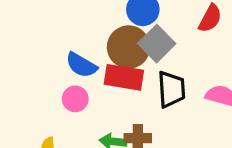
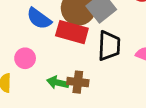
pink circle: (75, 99) -> (25, 58), moved

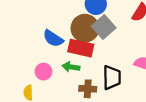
black trapezoid: (109, 46) -> (112, 78), moved
green arrow: (58, 83) -> (71, 67), moved

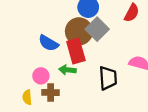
red rectangle: (81, 48) -> (76, 51), turned 65
brown cross: (88, 89) -> (51, 93), moved

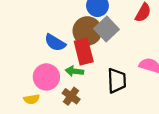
pink circle: (41, 76) -> (46, 77), size x1.5
brown cross: (51, 93) -> (71, 96), moved, turned 35
yellow semicircle: (27, 97) -> (32, 99), turned -96

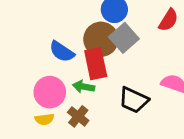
black trapezoid: (117, 81) -> (134, 100), turned 115
yellow semicircle: (32, 99) -> (44, 119), moved

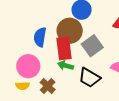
gray square: (124, 38) -> (92, 46), moved
blue semicircle: (62, 52) -> (40, 37), turned 60
green arrow: (84, 87) -> (65, 66), moved

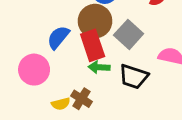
blue semicircle: (40, 37) -> (58, 37), turned 42
pink circle: (28, 66) -> (34, 70), moved
yellow semicircle: (23, 86) -> (61, 104), moved

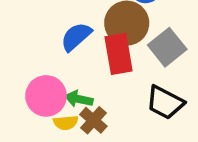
green arrow: (99, 67) -> (79, 99), moved
pink circle: (34, 70) -> (46, 96), moved

